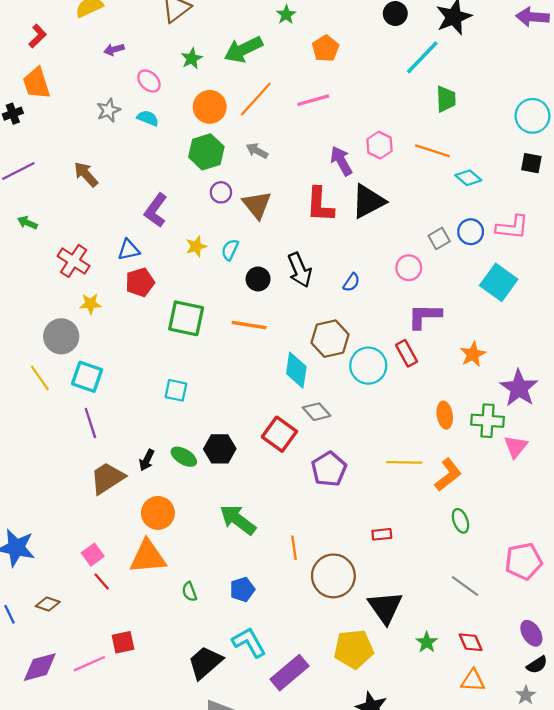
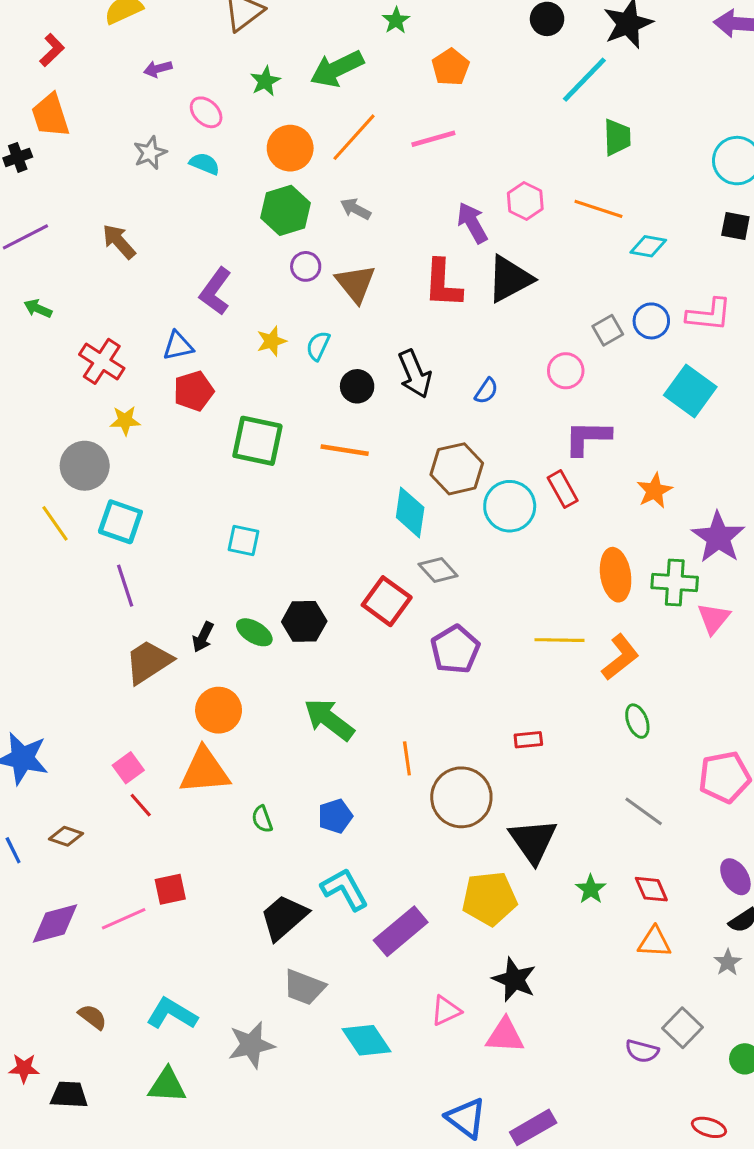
cyan diamond: (468, 178) -> (648, 246), turned -30
orange ellipse: (445, 415) -> (616, 575), size x1.4

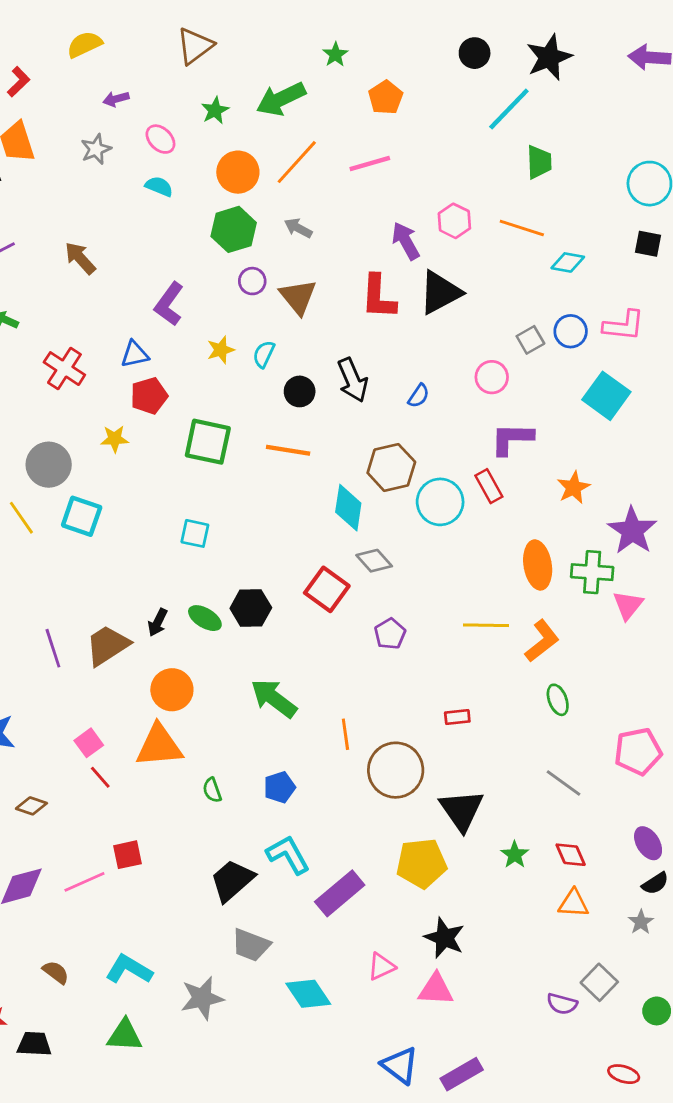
gray star: (150, 153) -> (96, 149), moved
yellow star: (125, 421) -> (115, 439), moved
purple line: (125, 586) -> (53, 648), moved
purple pentagon: (455, 649) -> (390, 634), size x0.7

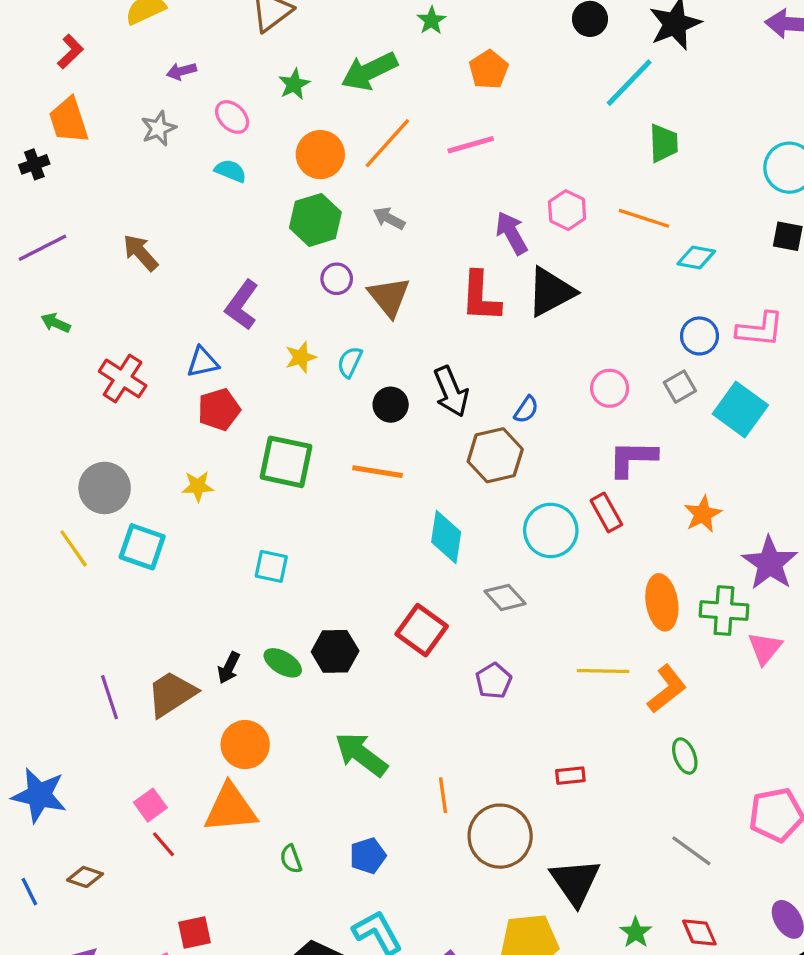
gray square: (530, 340) -> (680, 387), moved
yellow star: (115, 439) -> (198, 486), moved
brown hexagon: (391, 467) -> (495, 455), moved
gray diamond: (374, 561) -> (505, 597), moved

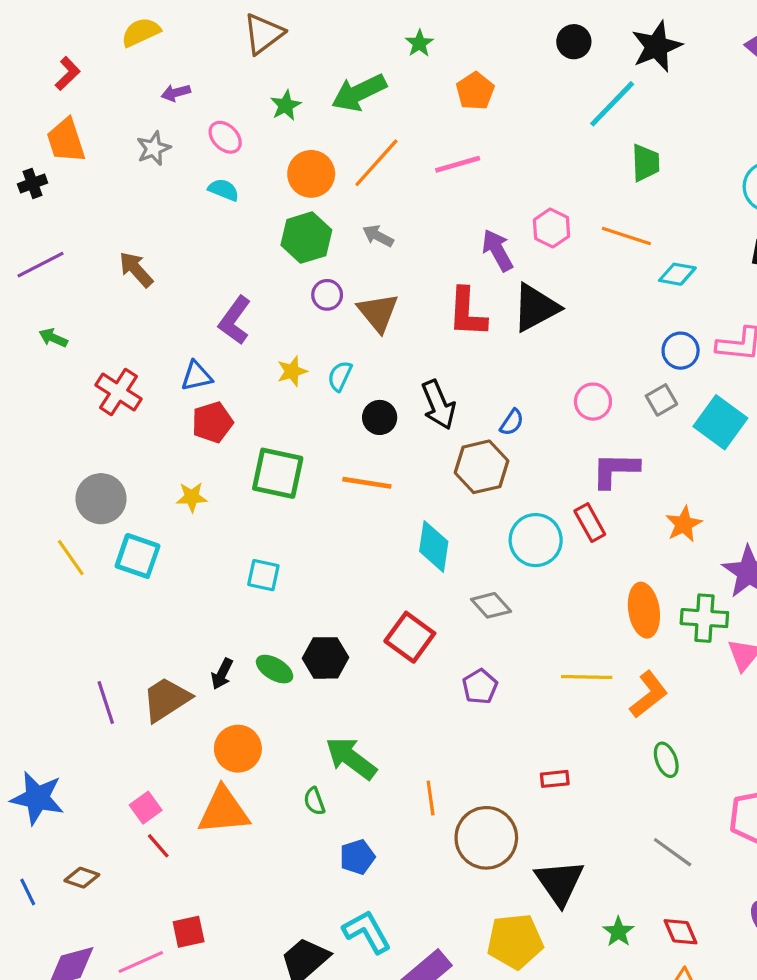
green semicircle: (291, 859) -> (314, 801), moved

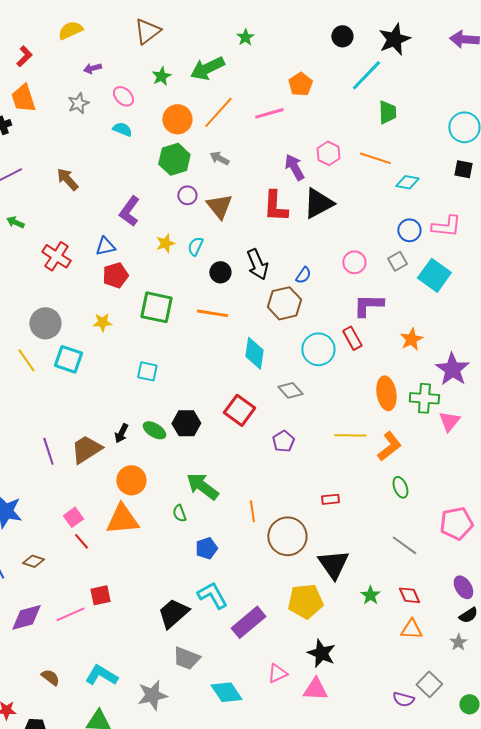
orange pentagon: (475, 91) -> (300, 84), moved

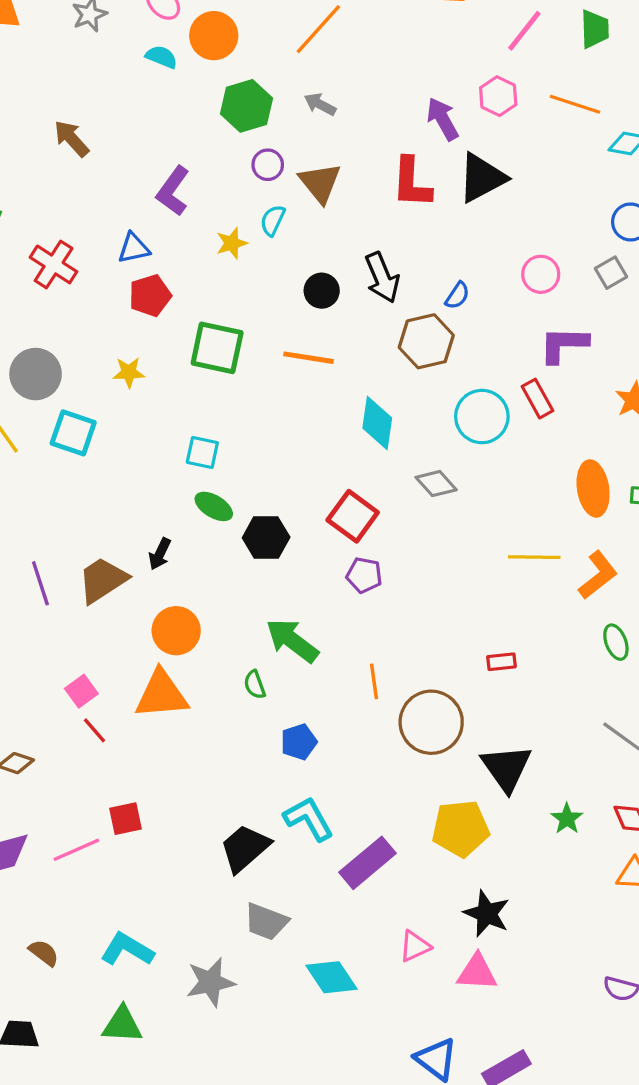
pink line: (269, 113) -> (524, 31), moved, turned -36
orange circle: (177, 119) -> (214, 36), moved
cyan semicircle: (195, 246) -> (273, 220), moved
green ellipse: (154, 430) -> (214, 506), moved
purple pentagon: (283, 441) -> (364, 575), moved, turned -30

